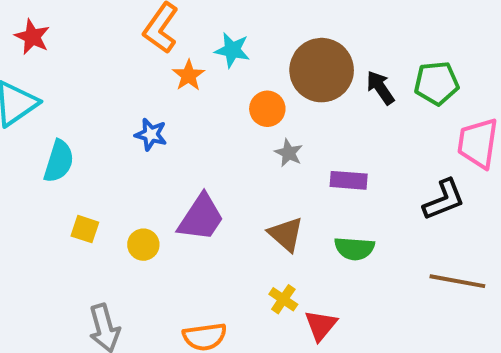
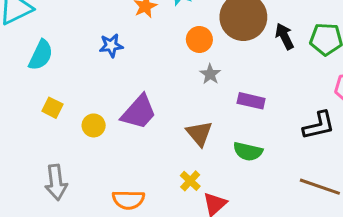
blue star: (151, 134) -> (111, 45), turned -30

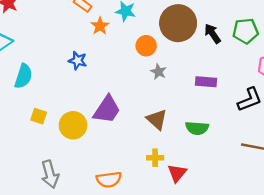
blue star: (111, 45) -> (78, 61), turned 30
purple rectangle: (251, 101) -> (206, 82), moved
yellow circle: (94, 125) -> (73, 125), size x1.5
yellow cross: (190, 181) -> (155, 158), turned -35

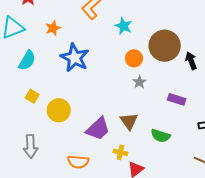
orange star: (100, 26) -> (53, 28), moved
blue star: (78, 61) -> (75, 58), size x1.8
purple trapezoid: (107, 110) -> (98, 129), moved

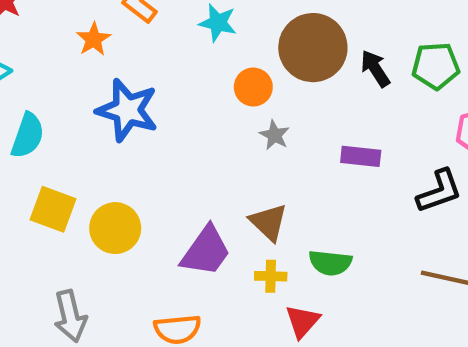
orange star: (53, 28) -> (93, 39), moved
yellow square: (32, 96) -> (53, 209), size x1.5
green semicircle: (161, 136) -> (330, 263), moved
yellow cross: (120, 152) -> (271, 276), moved

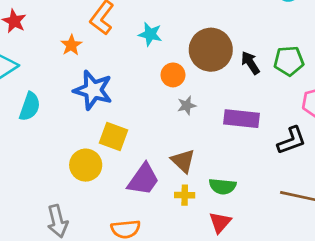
gray star: (274, 135) -> (187, 105), turned 30
purple rectangle: (361, 156) -> (241, 119), size x1.4
yellow square: (53, 209) -> (114, 137), moved
red triangle: (302, 321) -> (220, 222), moved

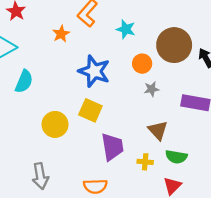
blue star: (93, 90) -> (94, 71), moved
brown triangle: (183, 161) -> (158, 130), moved
yellow circle: (86, 165) -> (55, 124), moved
purple trapezoid: (143, 179) -> (112, 147), turned -48

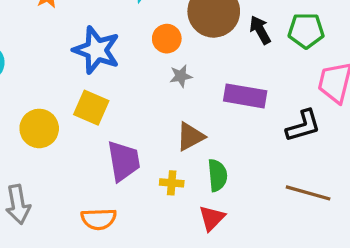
brown triangle: (158, 130) -> (190, 137), turned 45
green semicircle: (176, 157) -> (217, 175), turned -105

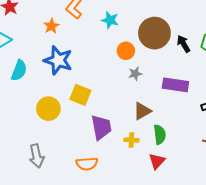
blue star: (96, 50) -> (58, 60), moved

